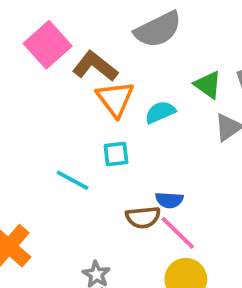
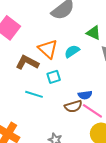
brown L-shape: (95, 66) -> (27, 62), moved

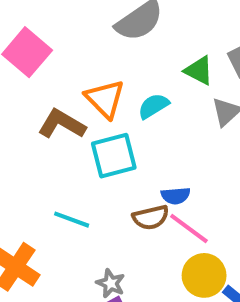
cyan square: (54, 77) -> (114, 156), size x1.6
cyan line: (34, 94) -> (72, 220), moved

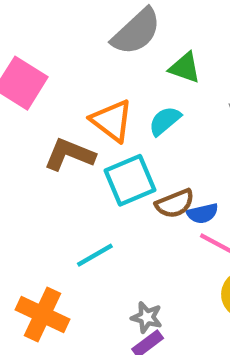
green triangle: (199, 71) -> (185, 68), moved
brown semicircle: (151, 217) -> (175, 204), moved
cyan line: (72, 220) -> (95, 255), turned -42

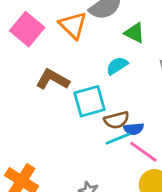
orange triangle: (112, 121) -> (73, 25), moved
cyan line: (95, 255) -> (118, 139), moved

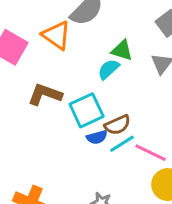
green triangle: (134, 33) -> (122, 50), moved
blue semicircle: (134, 129) -> (97, 137), moved

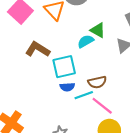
brown semicircle: (117, 125) -> (97, 82), moved

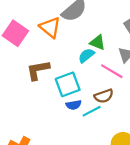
brown L-shape: (37, 49) -> (38, 70), turned -35
pink line: (102, 106) -> (112, 71), moved

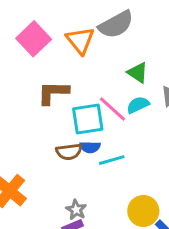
cyan semicircle: (86, 55) -> (138, 105), moved
pink line: (112, 71) -> (112, 109), moved
brown semicircle: (104, 96) -> (69, 152), moved

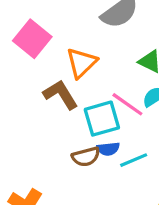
orange triangle: (80, 40) -> (81, 63), moved, turned 32
brown L-shape: (53, 93) -> (61, 95), turned 64

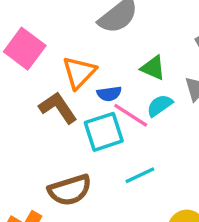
blue semicircle: (108, 149) -> (109, 94), moved
brown semicircle: (86, 157) -> (70, 190), moved, size x1.4

